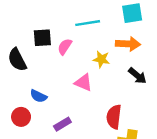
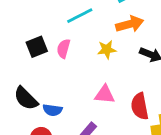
black semicircle: (17, 60) -> (26, 98), moved
pink triangle: (84, 83) -> (105, 94), moved

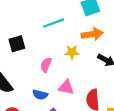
pink semicircle: (63, 49) -> (46, 65), moved
blue semicircle: (53, 110) -> (40, 95), moved

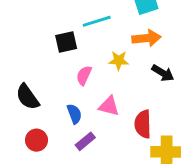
black square: (17, 44) -> (66, 42), moved
blue semicircle: (40, 95) -> (74, 114), turned -128

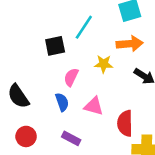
cyan line: (97, 21) -> (84, 27), turned -40
blue semicircle: (74, 114) -> (62, 102), moved
purple rectangle: (85, 141) -> (71, 138), turned 66

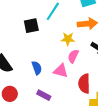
pink semicircle: (71, 77) -> (73, 56), moved

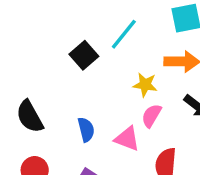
black square: (31, 26) -> (84, 55), turned -35

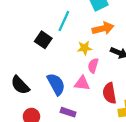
blue semicircle: (86, 130) -> (56, 84), size x1.5

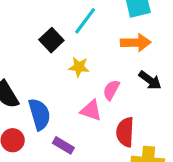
yellow star: (85, 48) -> (79, 67), moved
blue semicircle: (56, 84) -> (39, 114), moved

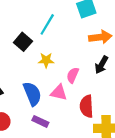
orange arrow: (136, 43) -> (100, 37), moved
black arrow: (150, 80) -> (101, 65), turned 90
blue semicircle: (39, 114) -> (32, 94), moved

